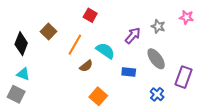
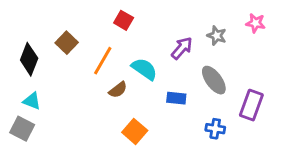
blue cross: (157, 94) -> (215, 129), turned -32

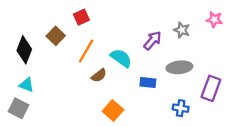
red square: (124, 20) -> (81, 17), moved, turned 35
gray ellipse: (214, 80) -> (179, 67), turned -60

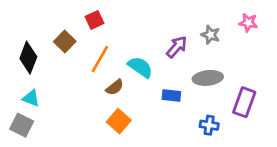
orange square: (113, 110) -> (119, 121), moved

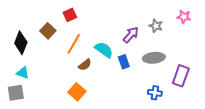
blue rectangle: (171, 95) -> (124, 62), moved, turned 64
orange square: (119, 121) -> (77, 92), moved
gray square: (22, 125) -> (16, 93), turned -36

